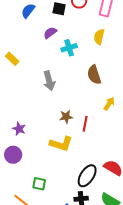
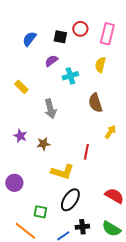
yellow rectangle: (12, 59) -> (21, 87), moved
brown star: (66, 117) -> (43, 144), moved
purple star: (19, 129) -> (20, 136), moved
black ellipse: (87, 176) -> (70, 200), moved

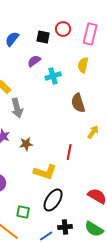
gray arrow: (50, 109) -> (17, 108), moved

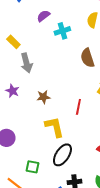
brown star: (26, 144) -> (43, 97), moved
yellow L-shape: (45, 172) -> (54, 127), turned -120

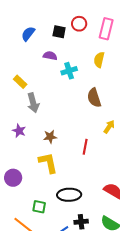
purple semicircle: (43, 16) -> (50, 56), turned 48
yellow L-shape: (54, 127) -> (48, 163), moved
black ellipse: (62, 155) -> (69, 195), turned 55

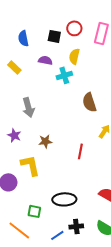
blue semicircle: (28, 34) -> (23, 38), turned -49
yellow semicircle: (99, 60) -> (74, 56), moved
yellow rectangle: (20, 82) -> (14, 67), moved
yellow L-shape: (48, 163) -> (30, 165), moved

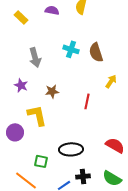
cyan cross: (64, 75) -> (71, 49), moved, turned 35

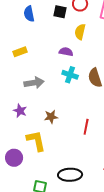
purple semicircle: (52, 10) -> (66, 52), moved
yellow rectangle: (21, 17) -> (20, 52), moved, turned -64
gray arrow: (35, 57) -> (34, 83), turned -84

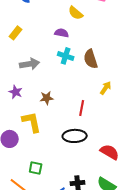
yellow semicircle: (80, 32) -> (76, 13), turned -63
yellow rectangle: (20, 52) -> (16, 33), turned -32
black ellipse: (70, 175) -> (75, 136), moved

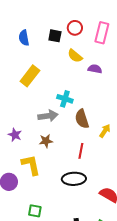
yellow rectangle: (16, 33) -> (30, 76), moved, size x1.5
purple semicircle: (62, 33) -> (95, 69), moved
brown semicircle: (91, 59) -> (82, 119), moved
gray arrow: (30, 64) -> (48, 116), moved

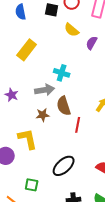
purple semicircle: (95, 69) -> (92, 43), turned -72
brown semicircle: (82, 119) -> (64, 106), moved
purple star: (15, 135) -> (12, 95), moved
black ellipse: (74, 179) -> (64, 166), moved, turned -40

